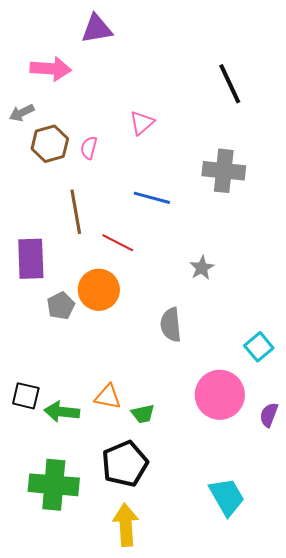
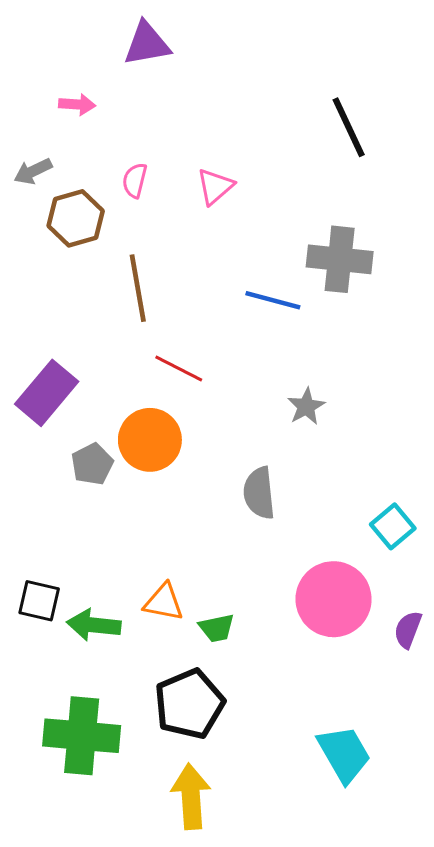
pink arrow: (51, 69) -> (77, 105), size x0.6
pink semicircle: (89, 148) -> (135, 180), moved
blue line: (152, 198) -> (273, 300), moved
brown line: (76, 212) -> (138, 288), moved
purple rectangle: (31, 259) -> (47, 393), turned 42

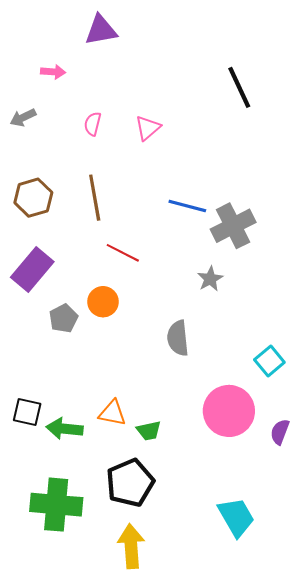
brown hexagon: (76, 218) -> (33, 198), moved
gray cross: (340, 259) -> (233, 226), moved, turned -33
orange circle: (150, 440) -> (103, 302), size x0.7

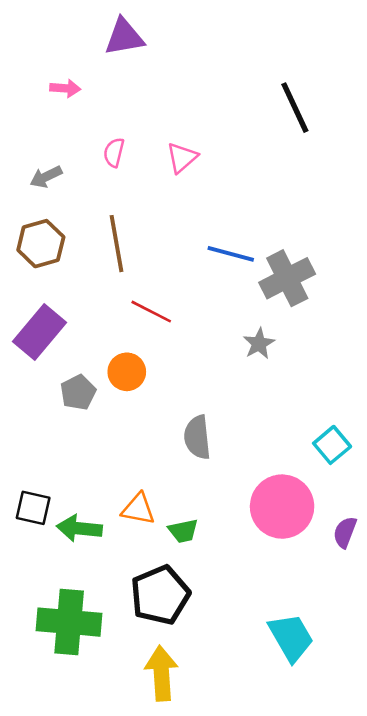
gray arrow: (23, 118) -> (46, 177), moved
gray semicircle: (178, 338) -> (197, 437), moved

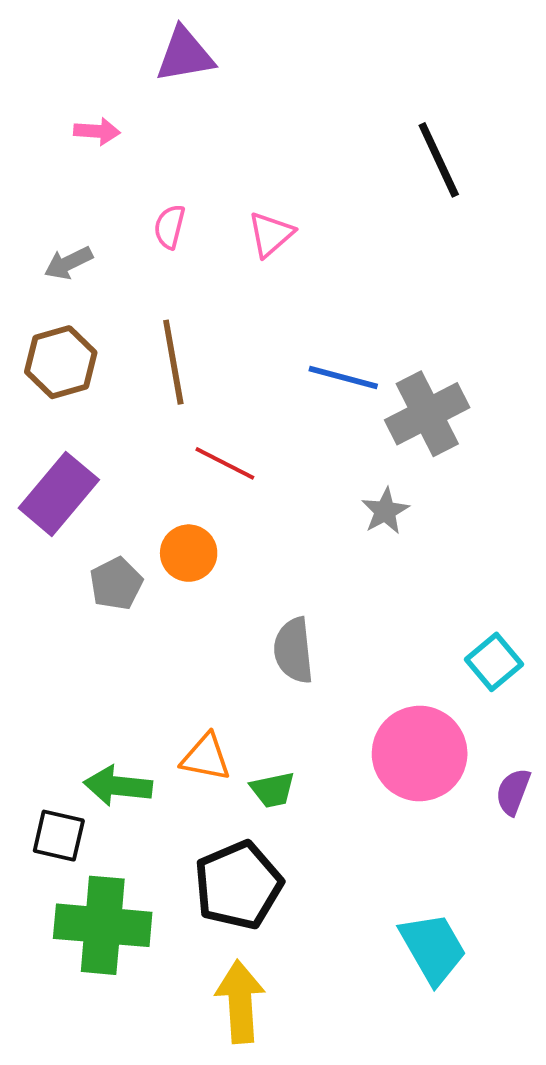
black square: (33, 508) -> (59, 836), moved

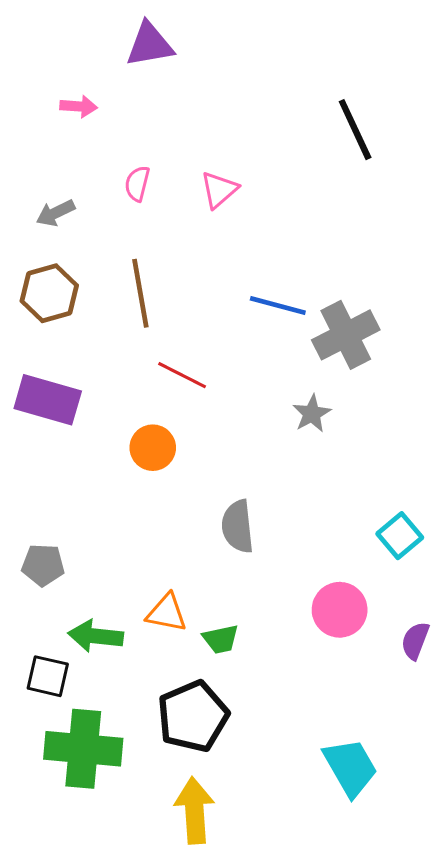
purple rectangle: (59, 494) -> (48, 400), turned 66
gray pentagon: (116, 584) -> (43, 565), moved, turned 30
pink circle: (420, 754) -> (340, 610), size x0.7

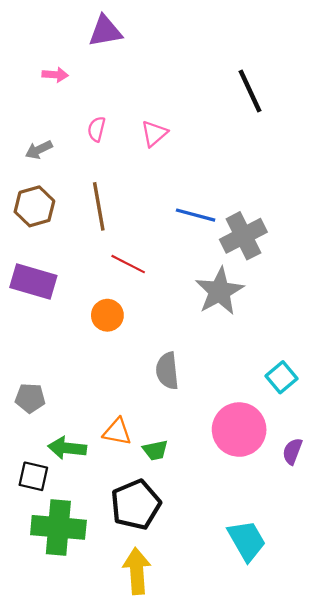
gray star: (312, 414) -> (219, 291), size x1.8
pink circle: (340, 610) -> (239, 430), size x1.4

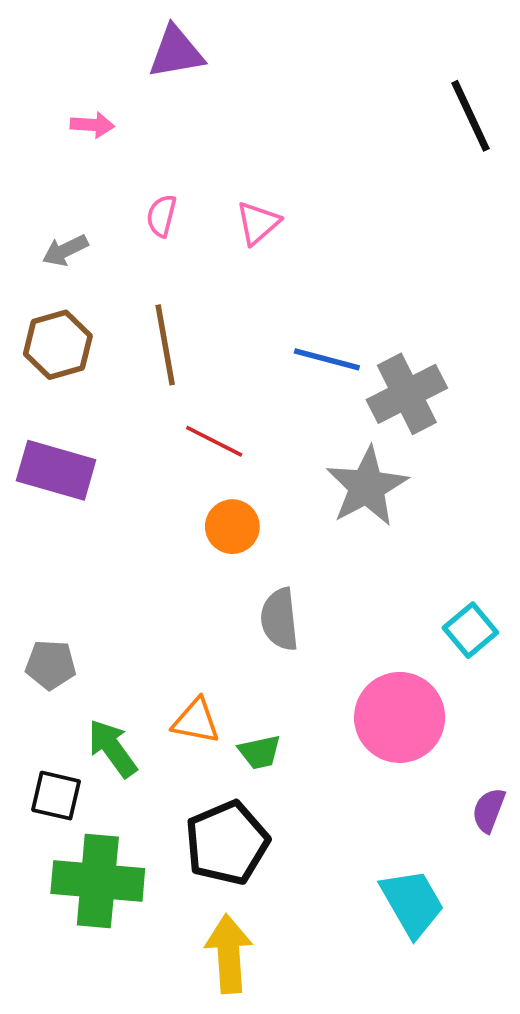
black line: (250, 91) -> (470, 116), moved
orange circle: (107, 315) -> (232, 527), moved
green arrow: (67, 448) -> (112, 748), turned 48
purple semicircle: (292, 451) -> (489, 810), moved

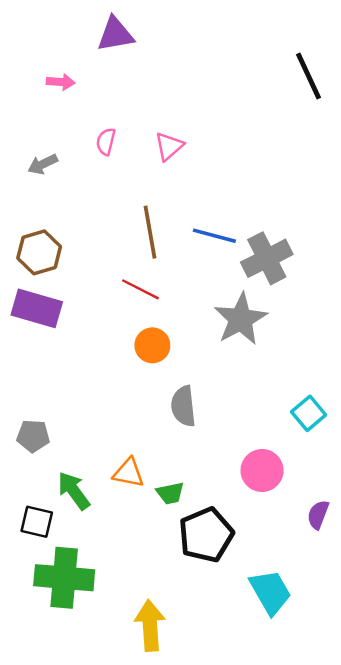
brown hexagon: (58, 345) -> (39, 252), moved
brown line: (165, 345) -> (150, 232), moved
pink circle: (400, 717) -> (262, 470), size x0.7
purple semicircle: (489, 810) -> (318, 515), moved
black pentagon: (227, 843) -> (206, 535), moved

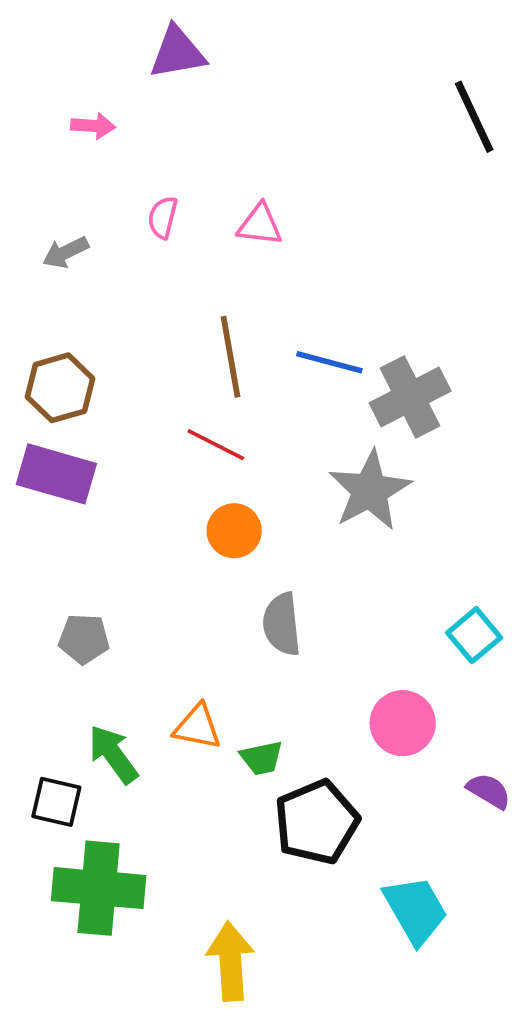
pink triangle: (169, 146) -> (260, 225), turned 48
gray pentagon: (33, 436) -> (84, 639), moved
purple semicircle: (318, 515) -> (489, 791), turned 100

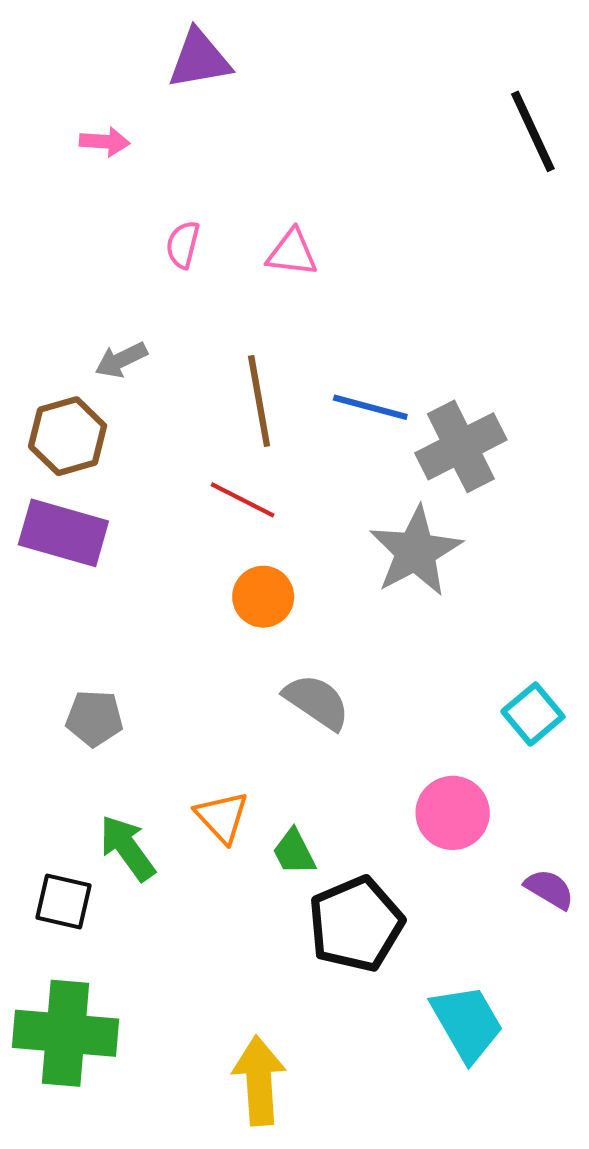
gray arrow: (66, 252) -> (121, 360), moved
gray semicircle: (282, 624) -> (317, 702), turned 130
orange triangle: (197, 727) -> (222, 817), turned 36
green trapezoid: (262, 758) -> (294, 852), turned 75
green cross: (99, 888) -> (66, 1033), moved

